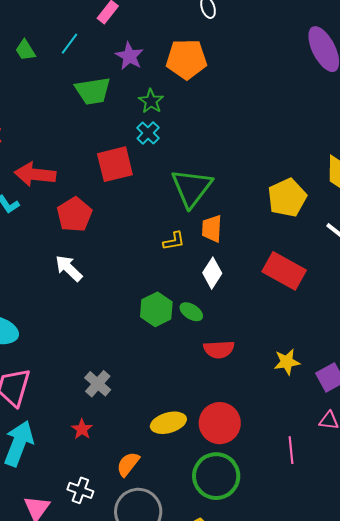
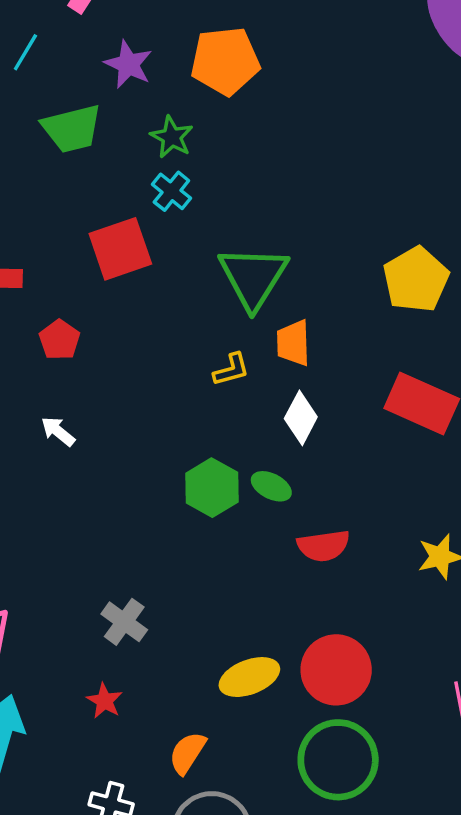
red pentagon: (74, 215) -> (59, 340), size x0.7
white arrow: (69, 268) -> (58, 431), size x0.7

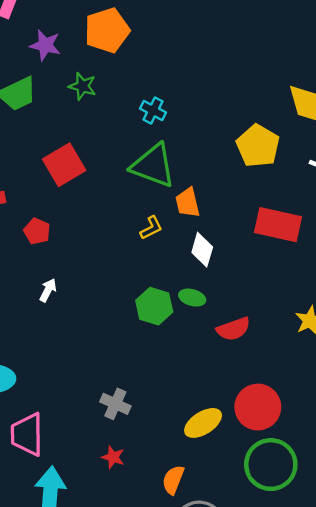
cyan cross: (171, 191) -> (153, 110), moved
green triangle: (253, 277) -> (153, 166), turned -30
white arrow: (58, 431) -> (48, 290), turned 90

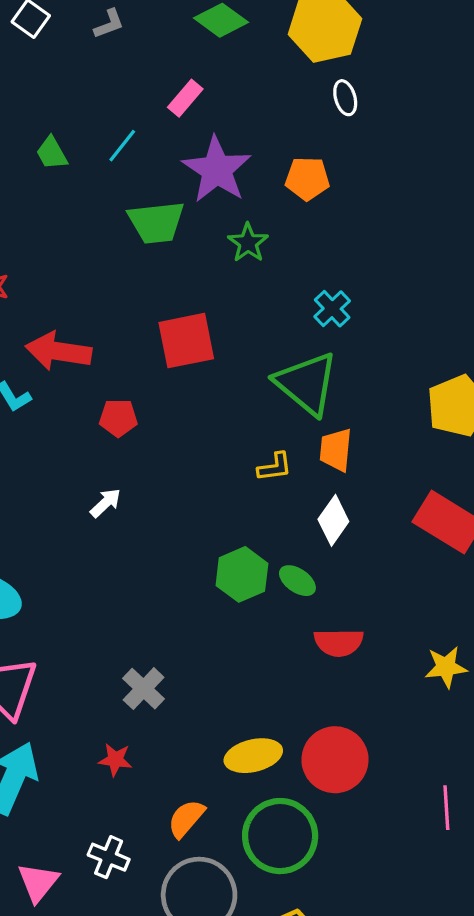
orange pentagon: (107, 30) -> (307, 179), size x0.7
purple star: (45, 45) -> (217, 170), size x1.5
red pentagon: (37, 231) -> (118, 418), turned 30
red star: (113, 457) -> (115, 760), turned -30
green circle: (271, 465) -> (280, 836), moved

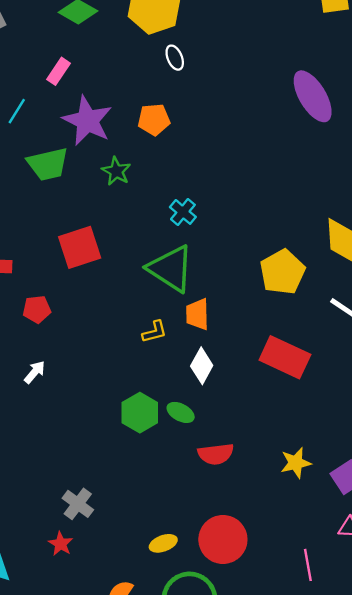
yellow ellipse: (253, 756) -> (163, 543), size x0.7
red star: (115, 760) -> (61, 544), moved, turned 30

